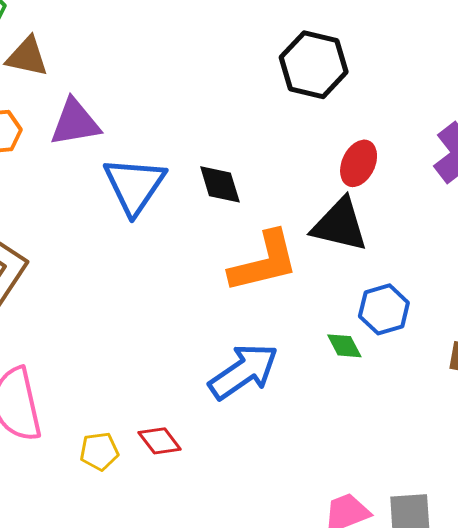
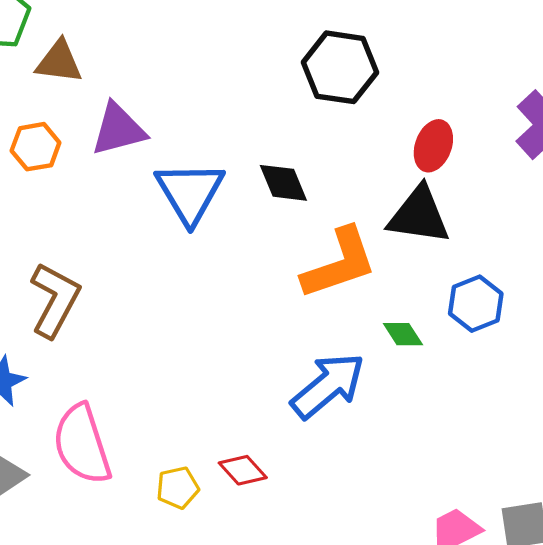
black hexagon: (314, 65) -> (340, 67), moved
green diamond: (344, 346) -> (403, 334), moved

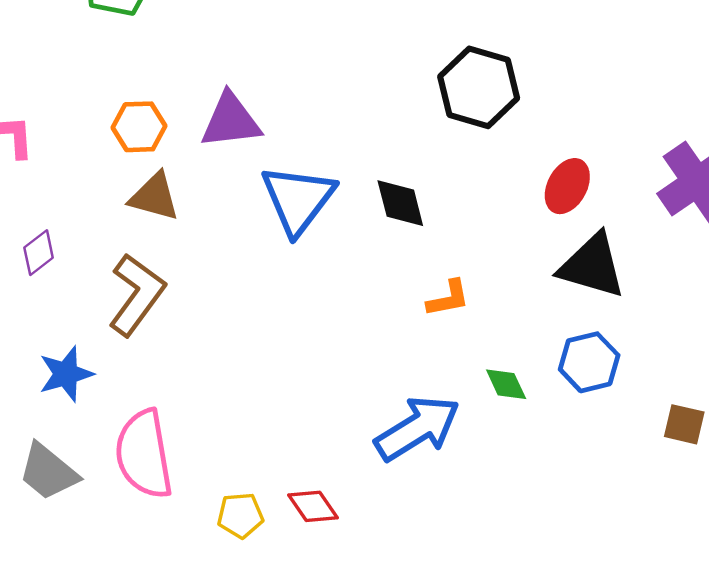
brown triangle: (59, 62) -> (154, 197), moved
black triangle: (419, 215) -> (592, 266), moved
orange L-shape: (339, 263) -> (448, 298), size x0.5

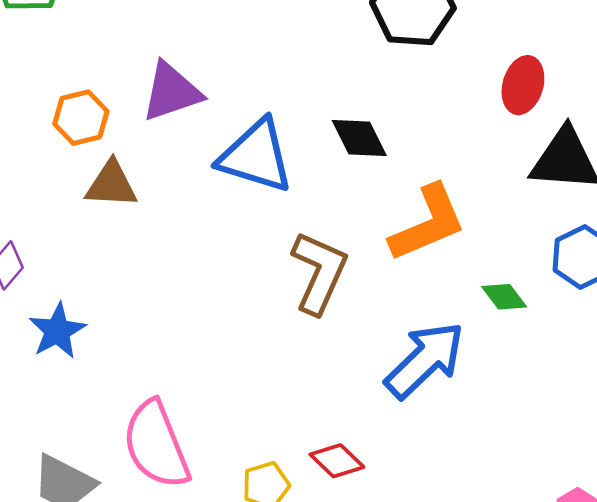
blue triangle: (298, 199) -> (256, 156), turned -38
brown L-shape: (137, 295) -> (319, 272), moved
orange L-shape: (448, 298) -> (428, 223), size x1.8
blue star: (66, 374) -> (57, 331), moved

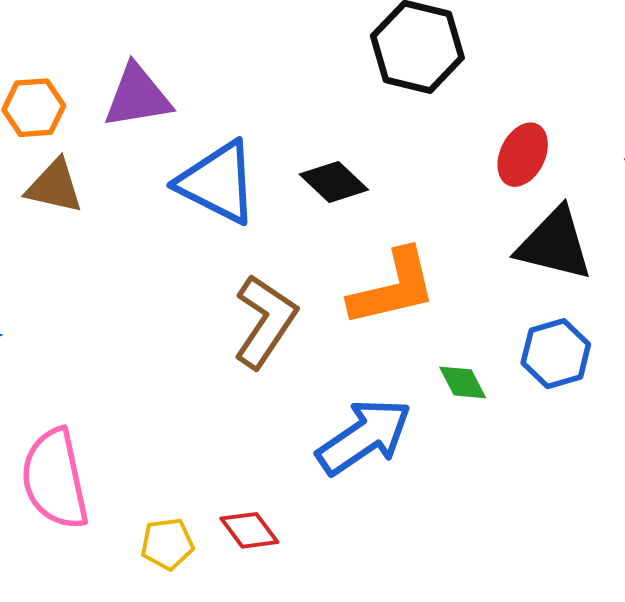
black diamond: (359, 138) -> (334, 182), turned -30

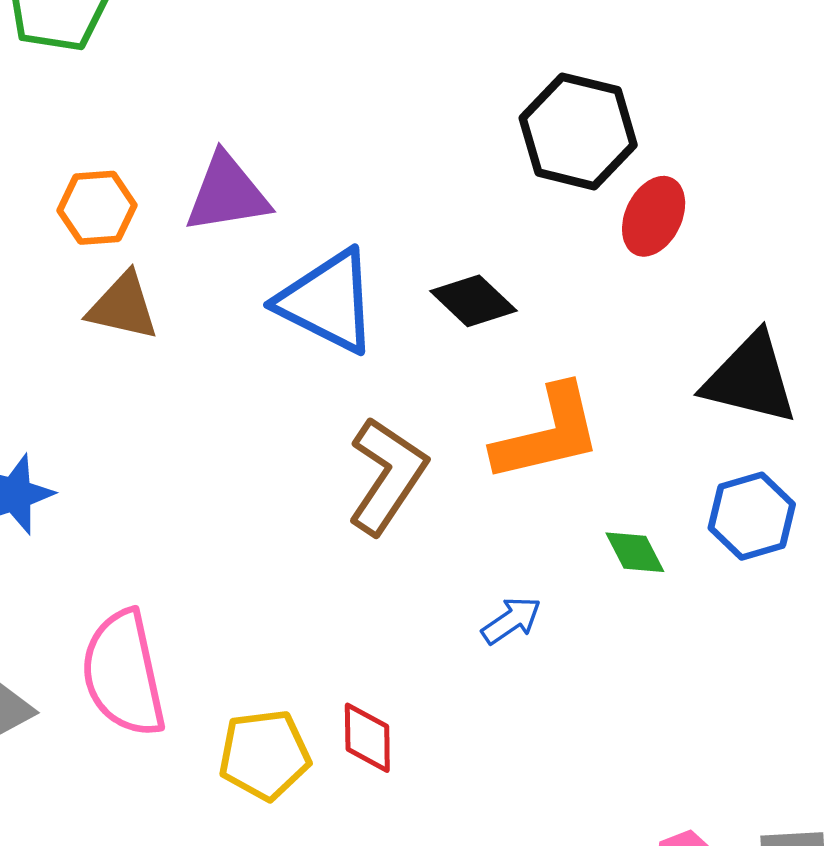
red ellipse: (523, 155) -> (654, 216), moved
blue arrow: (364, 437) -> (511, 620), size x0.5
red diamond: (249, 530) -> (367, 738), turned 36
yellow pentagon: (167, 544) -> (264, 755), size x1.4

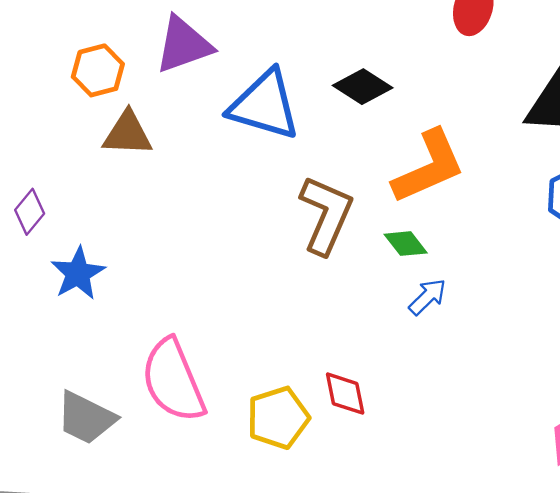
green diamond: (635, 552) -> (406, 244), moved

